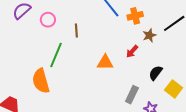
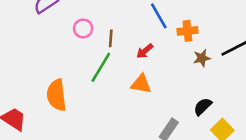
pink circle: (48, 20) -> (83, 28), moved
red arrow: (132, 51) -> (145, 51), moved
green line: (56, 55) -> (101, 67), moved

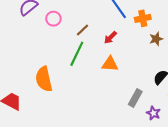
pink circle: (83, 28) -> (53, 19), moved
brown line: (111, 38) -> (83, 30), turned 48

